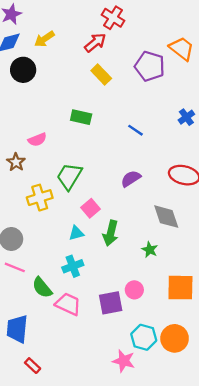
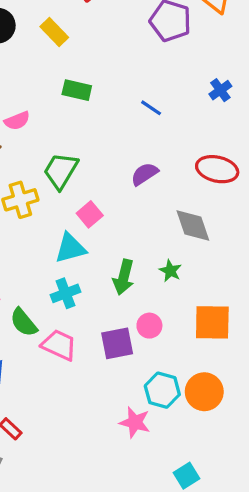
yellow rectangle: (101, 75) -> (54, 32), moved
cyan triangle: (76, 233) -> (70, 248), size x1.5
green arrow: (111, 233) -> (124, 277), moved

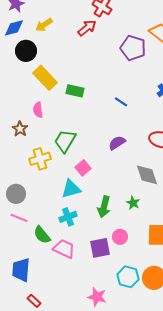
yellow rectangle: (54, 32) -> (45, 78), moved, size x1.4
pink semicircle: (17, 121) -> (38, 110), turned 105
pink star: (135, 422) -> (97, 297), moved

